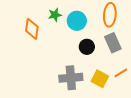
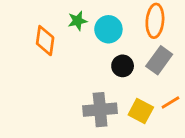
gray rectangle: (113, 43) -> (159, 60), turned 60

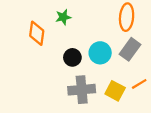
cyan circle: (108, 29) -> (100, 53), moved
black circle: (123, 66) -> (72, 57), moved

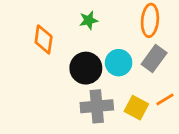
green star: (63, 17) -> (89, 20), moved
black circle: (72, 57) -> (86, 68), size x1.5

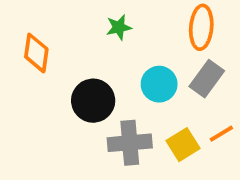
orange diamond: (44, 39) -> (36, 53), moved
black circle: (86, 68) -> (93, 101), moved
yellow square: (136, 108) -> (183, 145), turned 30

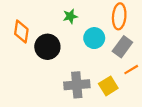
cyan circle: (159, 84) -> (94, 38), moved
black circle: (93, 101) -> (47, 47), moved
orange line: (221, 134) -> (131, 70), moved

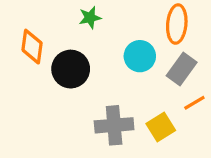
green star: (70, 16) -> (90, 18), moved

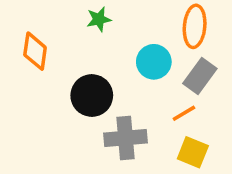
black circle: (71, 69) -> (92, 96), moved
orange line: (194, 103) -> (184, 113), moved
yellow square: (161, 127) -> (193, 152), moved, turned -36

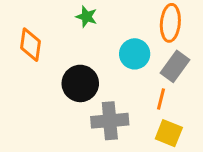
green star: (99, 19) -> (86, 17), turned 30
orange line: (184, 113) -> (161, 99), turned -45

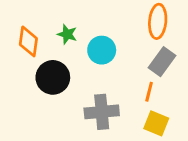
green star: (86, 17) -> (67, 34), moved
cyan circle: (135, 54) -> (102, 50), moved
black circle: (80, 83) -> (53, 77), moved

